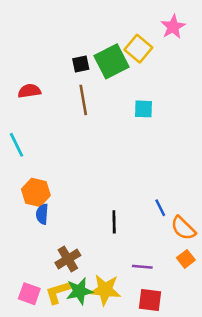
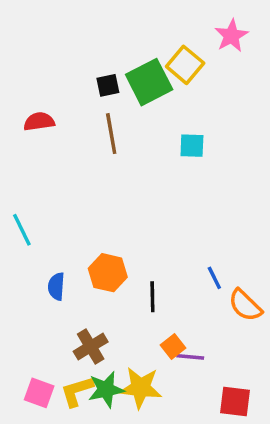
cyan line: (17, 145) -> (22, 230), moved
orange hexagon: (36, 192) -> (108, 273), moved
orange square: (186, 259) -> (173, 347), moved
red square: (150, 300) -> (235, 402), moved

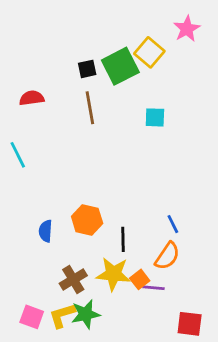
cyan line: (22, 230) -> (18, 155), moved
orange semicircle: (245, 305) -> (167, 256), moved, turned -100
yellow star: (140, 388) -> (113, 274), moved

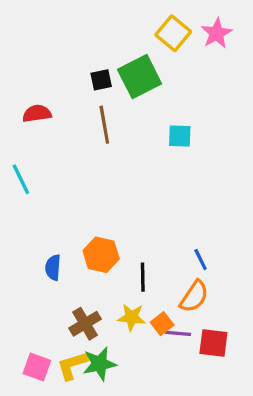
yellow square: (149, 52) -> (173, 33), moved
yellow star: (113, 274) -> (132, 317), size x0.7
red square: (190, 324) -> (213, 343), moved

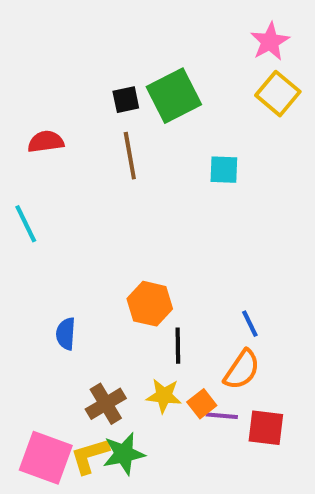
yellow square: (173, 33) -> (278, 94), moved
orange hexagon: (101, 255) -> (150, 304), moved
pink square: (37, 367) -> (46, 458), size x1.5

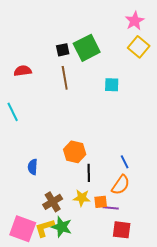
orange square: (202, 404) -> (101, 202), turned 32
red square: (266, 428) -> (122, 230), moved
green star: (124, 454) -> (62, 227), turned 30

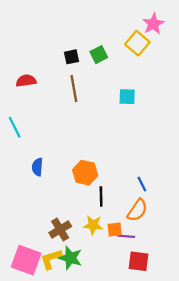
yellow square: (139, 47) -> (137, 43), moved
green square: (87, 48) -> (99, 55), size x0.6
blue semicircle: (33, 167) -> (37, 167), moved

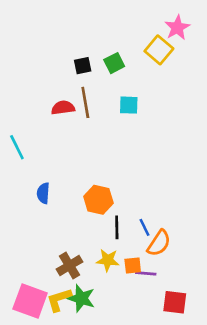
red semicircle: (26, 81) -> (63, 108), moved
cyan square: (127, 97) -> (129, 105), moved
blue line: (142, 184) -> (144, 227), moved
red square: (139, 261) -> (175, 302), moved

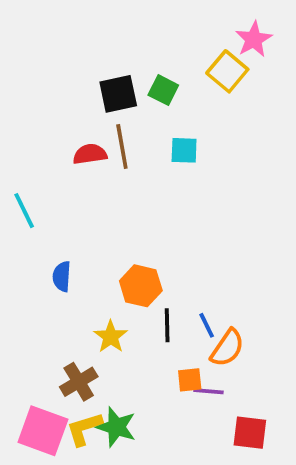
green square: (114, 63) -> (163, 90), turned -36
black square: (83, 66) -> (118, 94), size x1.5
yellow star: (108, 260) -> (111, 337), moved, turned 30
brown cross: (70, 265) -> (79, 382), moved

